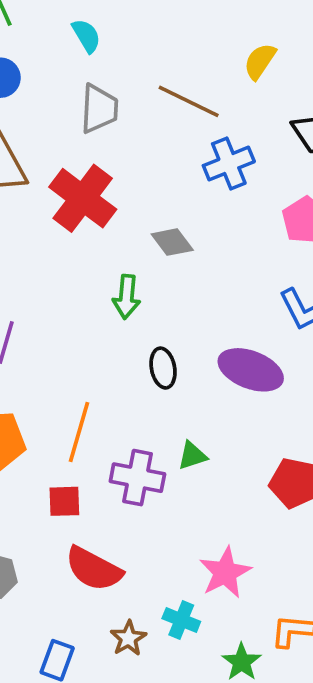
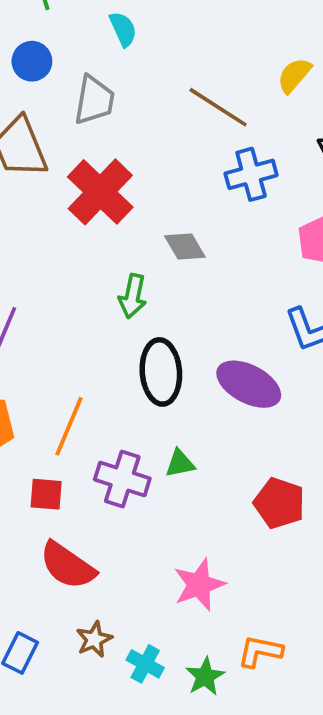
gray trapezoid: (99, 109) -> (94, 100), moved
black ellipse: (163, 368) -> (161, 372), size x1.6
cyan cross: (181, 620) -> (145, 664), moved

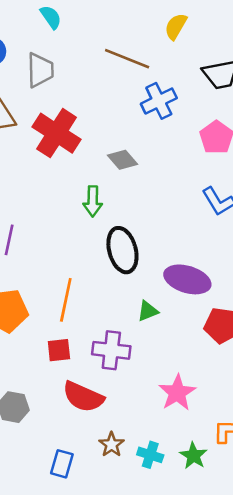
purple ellipse: (249, 384) -> (187, 279), moved
purple cross: (122, 479) -> (111, 350), moved

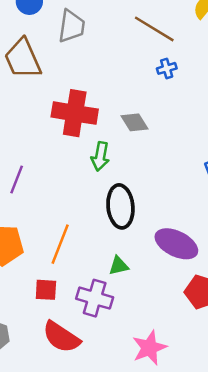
blue cross: (159, 101) -> (167, 68), moved, size x0.6
red cross: (56, 133) -> (75, 113), moved, turned -33
green triangle: (148, 311) -> (119, 266), moved

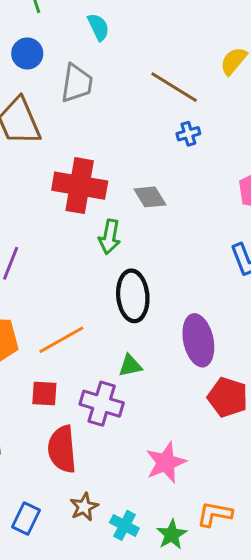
orange line: (60, 244) -> (61, 340), turned 39
purple ellipse: (176, 244) -> (198, 340), turned 51
red semicircle: (61, 337) -> (62, 449), turned 51

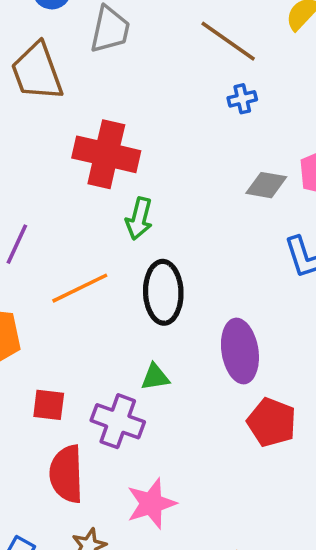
gray diamond: (150, 197) -> (266, 185), moved, turned -52
orange line: (61, 340) -> (80, 288), moved
pink star: (166, 462) -> (151, 504), moved

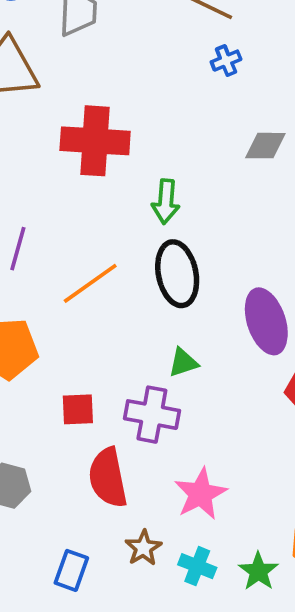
green arrow: (139, 219) -> (166, 202), moved

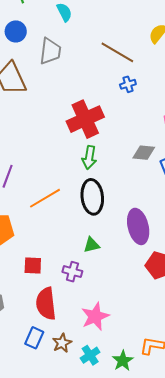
red cross: (95, 141) -> (85, 119), moved, turned -33
gray diamond: (265, 146) -> (144, 153), moved
purple cross: (152, 415) -> (72, 272), size x0.7
cyan cross: (197, 566) -> (90, 355), turned 30
blue rectangle: (71, 570) -> (34, 338), moved

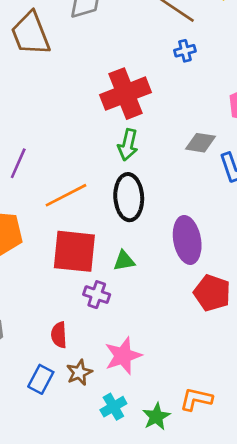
red square: (33, 265) -> (74, 251), moved, size x1.8
red semicircle: (46, 304) -> (59, 335), size x0.6
brown star: (62, 343) -> (79, 373), moved

